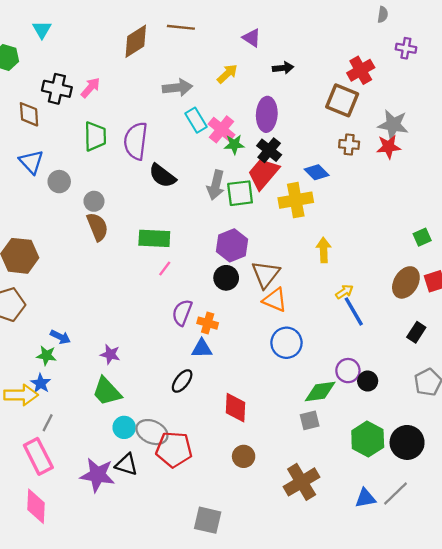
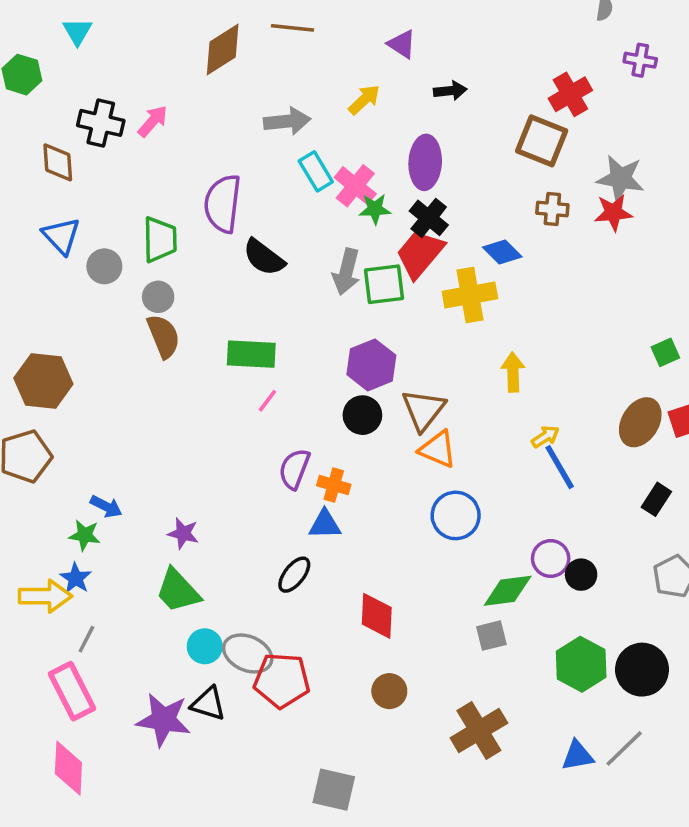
green trapezoid: (95, 136) -> (160, 239), moved

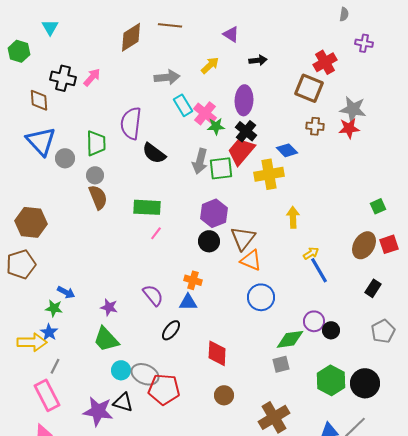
blue triangle: (61, 236) -> (41, 141), size x1.4
purple semicircle: (294, 469) -> (153, 295), moved, turned 120

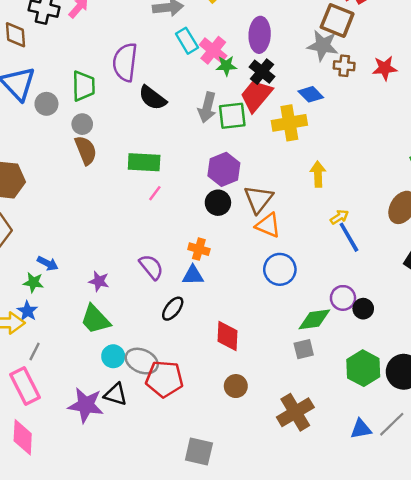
gray star: (353, 109) -> (323, 45), moved

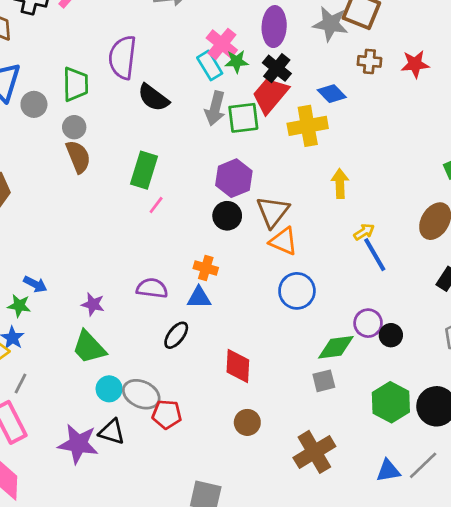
cyan rectangle: (187, 41) -> (210, 65), moved
gray star: (323, 45) -> (330, 24), moved
green rectangle: (144, 162) -> (144, 170), turned -76
purple semicircle: (151, 267) -> (152, 288), turned -44
red pentagon: (164, 379) -> (167, 414), size x0.7

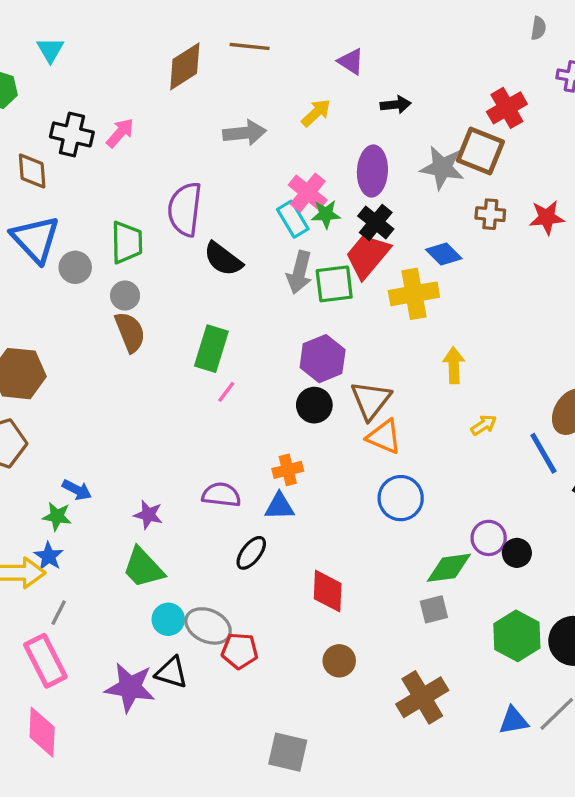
blue line: (375, 255) -> (543, 453), moved
orange cross: (206, 268) -> (288, 470), turned -30

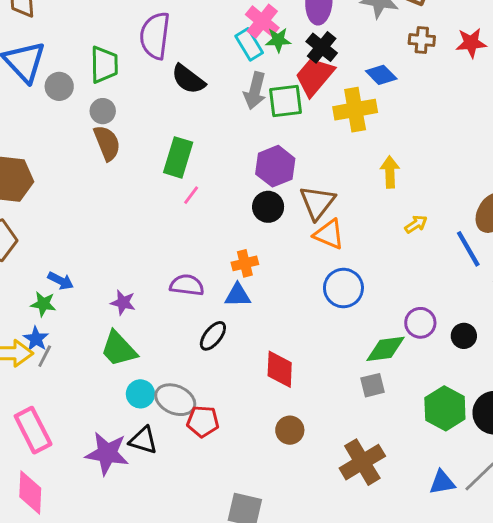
black circle: (517, 553) -> (464, 336), moved
gray line: (59, 613) -> (45, 356), moved

